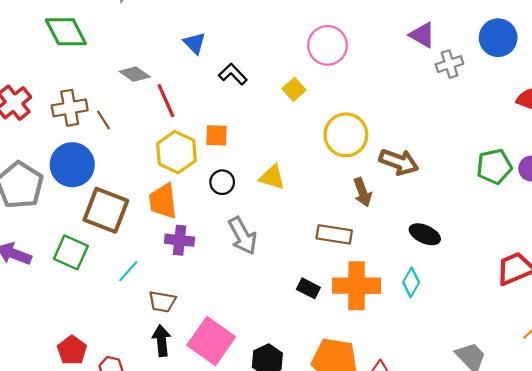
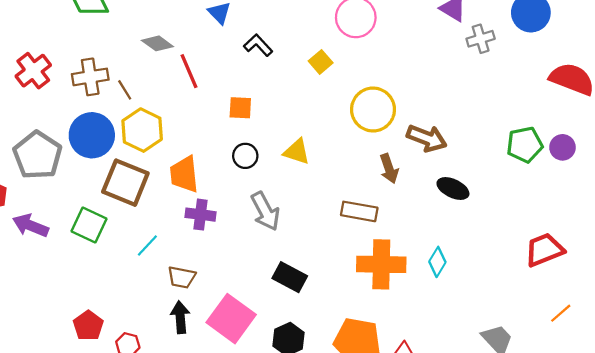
yellow hexagon: (176, 152) -> (142, 130), moved
black ellipse: (425, 234) -> (453, 188), moved
black rectangle: (308, 288) -> (290, 277), moved, size x1.4

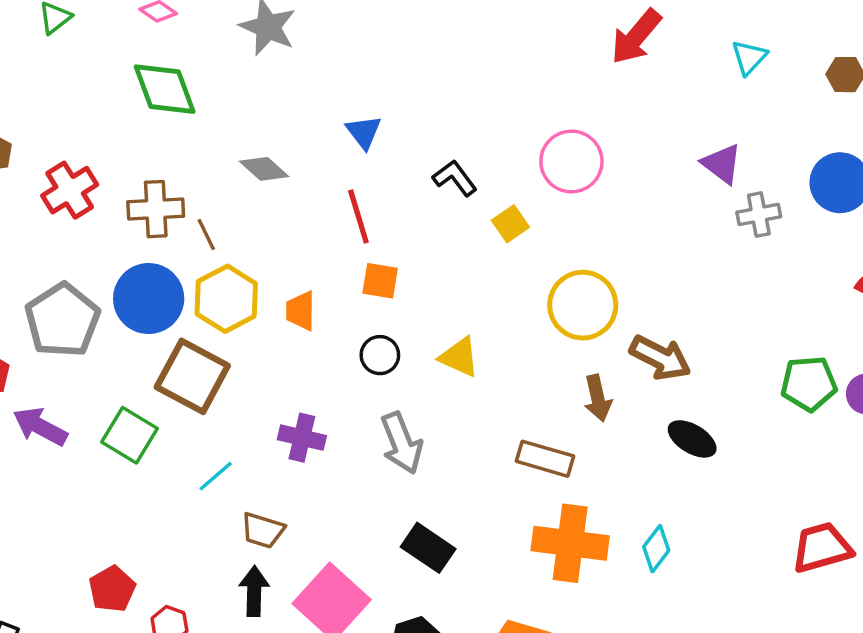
black L-shape: (258, 45) -> (455, 178), moved
red line: (189, 71) -> (358, 216), moved
orange trapezoid: (184, 174) -> (301, 311), moved, size x0.7

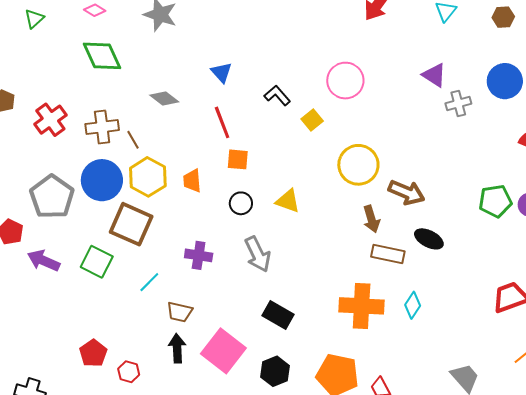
brown rectangle: (545, 459) -> (388, 254), moved

